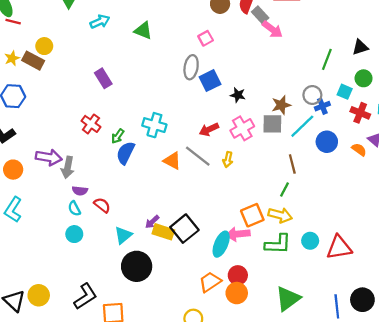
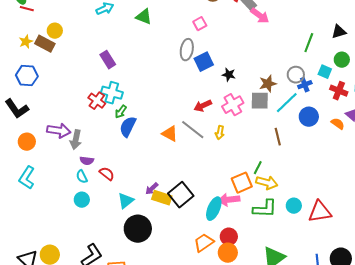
cyan cross: (154, 125) -> (112, 93), moved
green line: (285, 190) -> (258, 168), moved

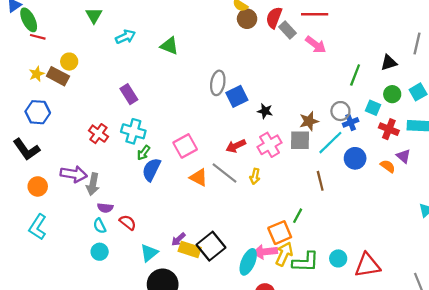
pink arrow: (260, 16) -> (316, 45), moved
pink square: (200, 24) -> (185, 146), moved, size x1.5
red cross: (97, 101) -> (98, 134), moved
yellow arrow: (267, 183) -> (284, 254), moved, turned -80

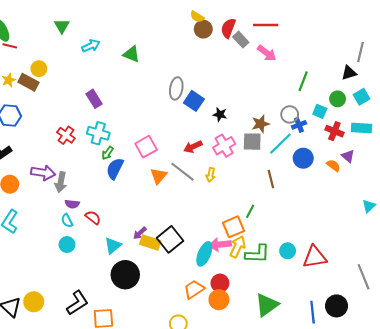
black triangle: (389, 63) -> (349, 73), moved
blue square: (237, 96) -> (194, 101), turned -30
orange triangle: (199, 177) -> (159, 176), turned 42

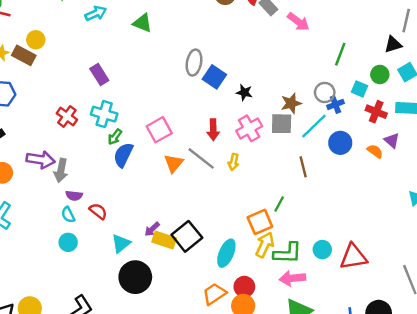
red arrow: (193, 147) -> (213, 130), turned -66
pink arrow: (220, 245) -> (292, 278), moved

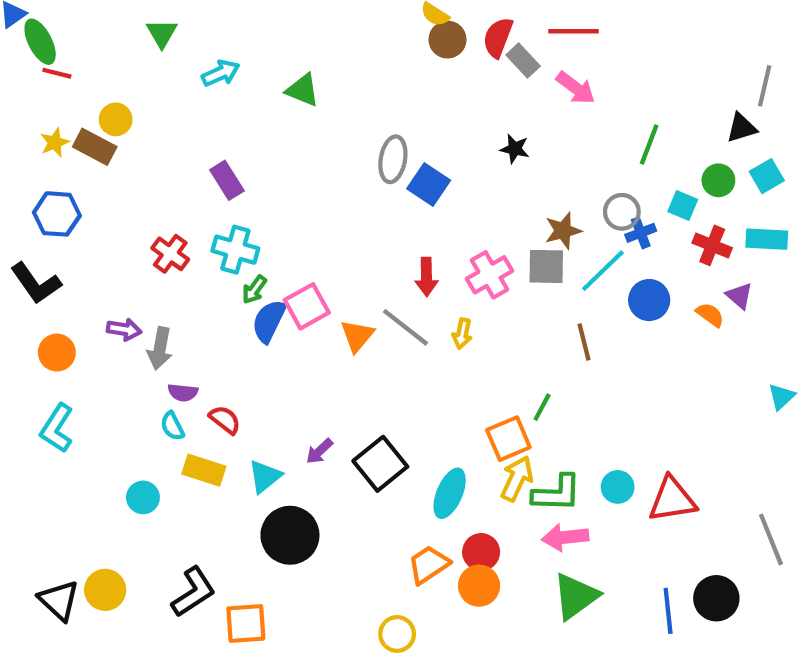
black star: (244, 92) -> (515, 149), moved
pink square: (159, 130) -> (307, 306), moved
purple arrow: (41, 160) -> (124, 329), size x0.7
yellow rectangle: (164, 240) -> (204, 470), moved
cyan circle: (68, 242) -> (143, 497), moved

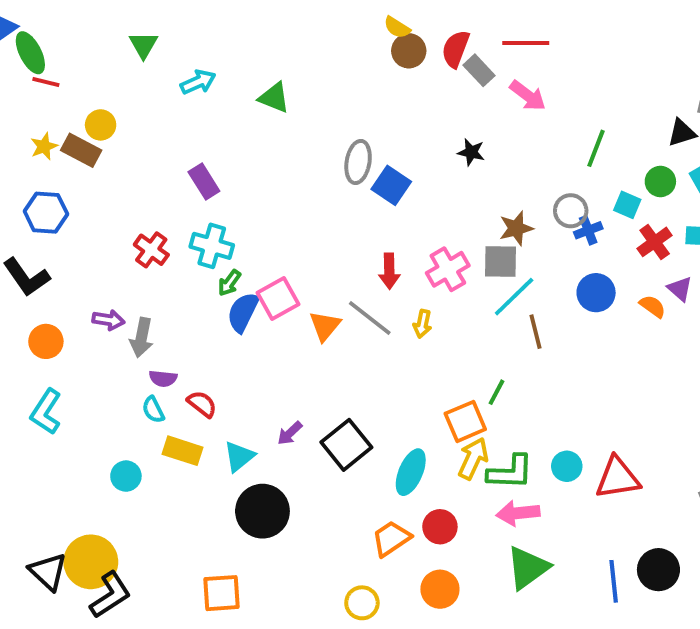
red cross: (712, 245) -> (655, 242), turned 32
cyan line: (603, 271) -> (514, 297), moved
orange circle: (479, 586) -> (440, 589), moved
yellow circle: (105, 590) -> (91, 562), size x1.4
black L-shape: (193, 592) -> (110, 595), moved

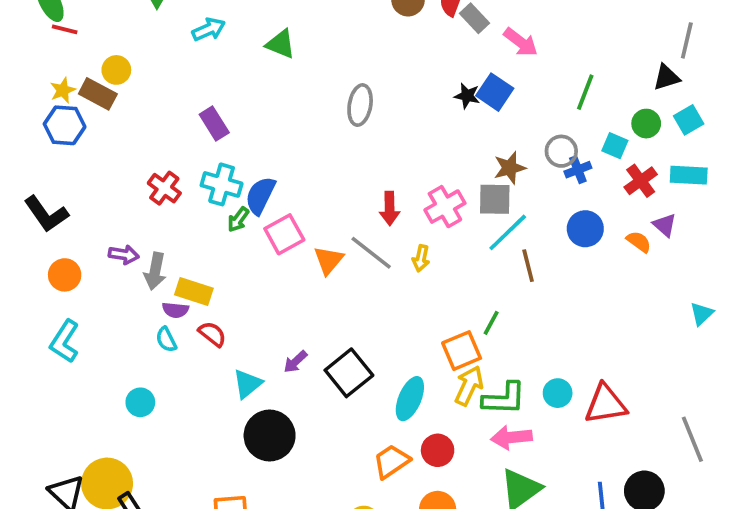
blue square: (391, 185) -> (495, 92), moved
blue hexagon: (46, 213) -> (65, 125), moved
blue semicircle: (243, 312) -> (260, 196), moved
yellow rectangle: (183, 451) -> (194, 292), moved

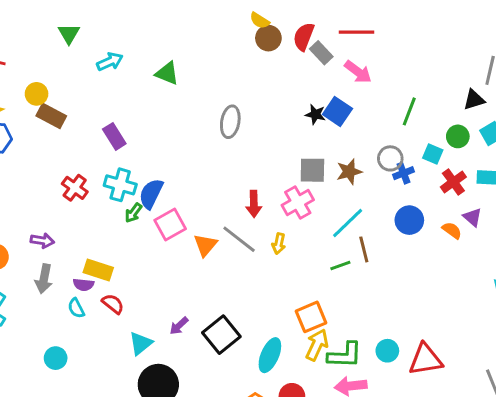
brown rectangle: (98, 94) -> (51, 116), moved
gray square: (495, 199) -> (312, 170), moved
gray arrow: (155, 271) -> (44, 279), moved
green line: (491, 323) -> (340, 266), moved, turned 42

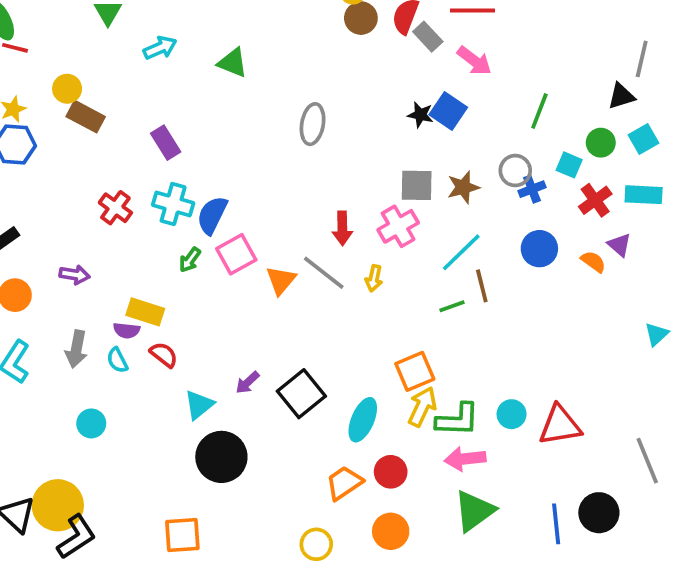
green arrow: (133, 213) -> (190, 260), moved
gray arrow: (44, 279) -> (76, 349), moved

